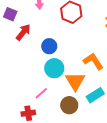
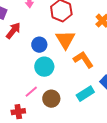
orange triangle: (75, 81) -> (65, 40), moved
brown circle: (69, 105) -> (51, 99), moved

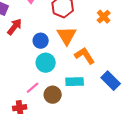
cyan rectangle: (85, 94) -> (75, 82), moved, turned 30

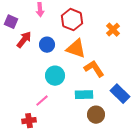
orange triangle: (67, 36) -> (76, 49), turned -40
blue circle: (41, 41) -> (47, 45), moved
brown circle: (53, 95) -> (96, 115), moved

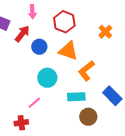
red arrow: (24, 40) -> (22, 34), moved
orange L-shape: (94, 69) -> (86, 71), turned -95

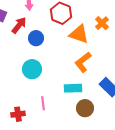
orange triangle: (68, 51) -> (79, 34), moved
cyan circle: (47, 78) -> (32, 69), moved
pink line: (34, 103) -> (43, 103), moved, turned -56

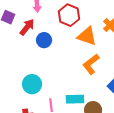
cyan circle: (32, 69) -> (32, 84), moved
cyan rectangle: (73, 88) -> (75, 99), moved

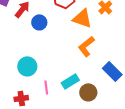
cyan rectangle: (75, 99) -> (70, 81), turned -30

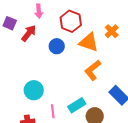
blue circle: (39, 22) -> (57, 46), moved

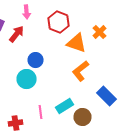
blue circle: (57, 46) -> (36, 60), moved
cyan circle: (34, 90) -> (26, 79), moved

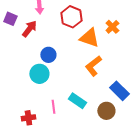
cyan rectangle: (64, 106) -> (77, 101), turned 66
brown circle: (82, 117) -> (106, 111), moved

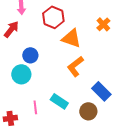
orange cross: (112, 27) -> (103, 24), moved

